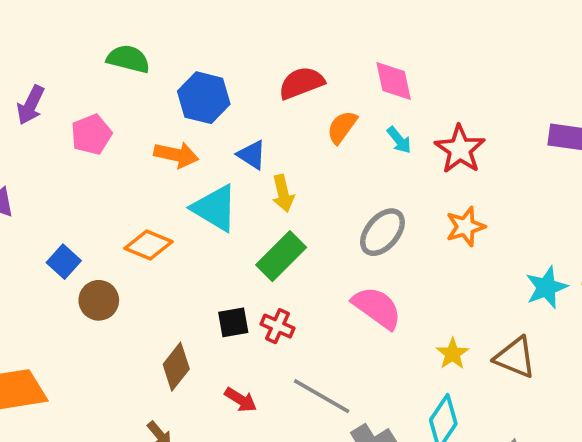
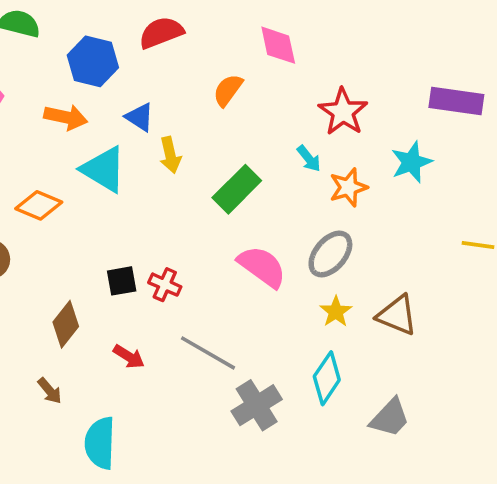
red semicircle: (301, 83) -> (161, 33), moved
cyan arrow: (399, 140) -> (309, 159), moved
gray ellipse: (382, 232) -> (330, 254), moved
green rectangle: (281, 256) -> (237, 189), moved
cyan star: (546, 287) -> (411, 162), moved

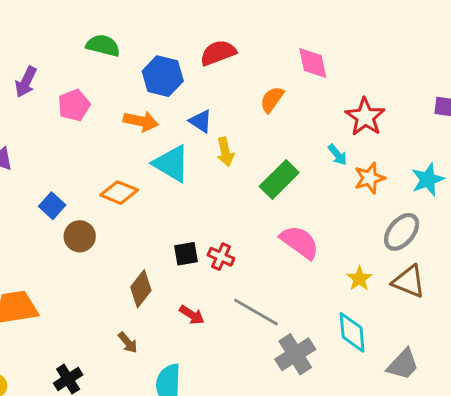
cyan star: (411, 162) -> (428, 180), moved
gray ellipse: (330, 254) -> (402, 232), moved
cyan diamond: (327, 378) -> (352, 332), turned -39

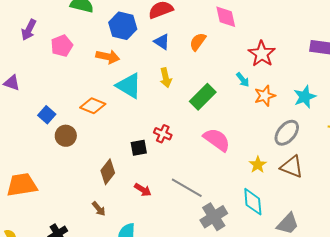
blue triangle: (201, 121) -> (162, 42), moved
red cross: (221, 257) -> (163, 134), moved

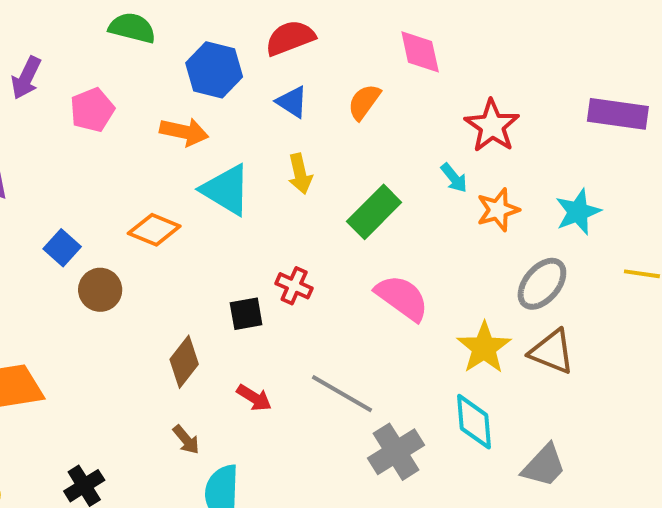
yellow star: (258, 165) -> (484, 348), size x1.5
brown arrow: (99, 209) -> (186, 440), moved

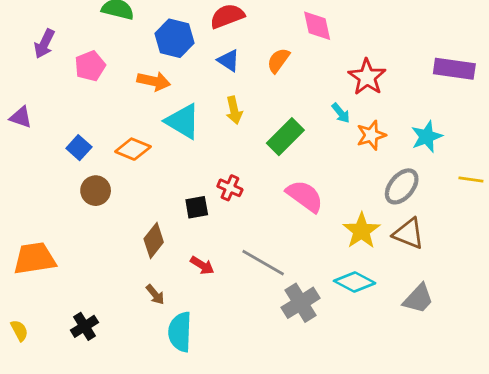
blue square: (62, 248) -> (79, 148), moved
cyan diamond: (474, 422) -> (355, 282), turned -57
gray trapezoid: (544, 466) -> (418, 299), moved

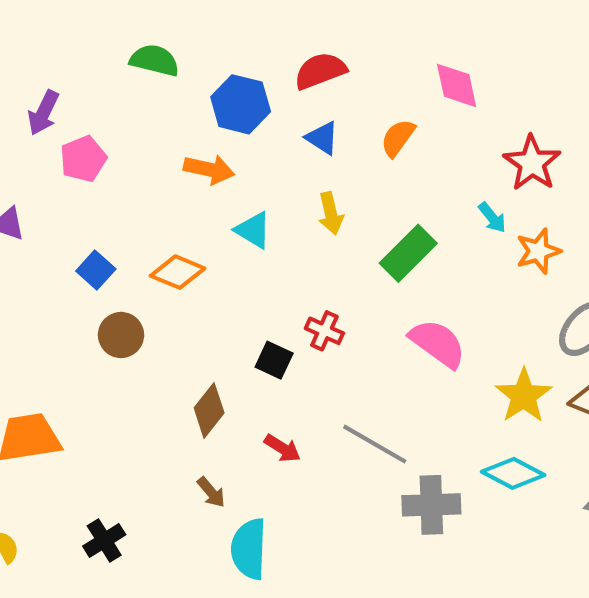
pink pentagon: (90, 66) -> (83, 159), moved
cyan triangle: (183, 121) -> (253, 230), size x0.7
black square: (197, 207) -> (274, 360), turned 35
gray cross: (301, 303) -> (431, 505), turned 30

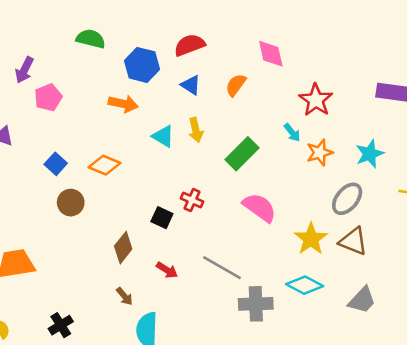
cyan triangle: (253, 230) -> (163, 136), moved

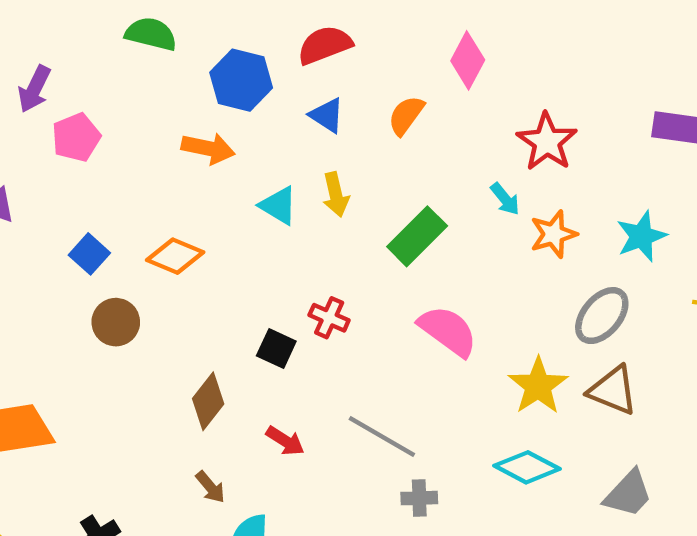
pink diamond: (271, 54) -> (468, 60), turned 40
gray cross: (256, 304) -> (419, 498), moved, size x0.6

